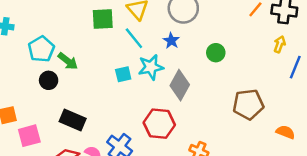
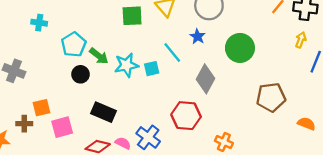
cyan line: (134, 38) -> (172, 53), moved
green circle: (216, 53) -> (240, 48), size x1.6
cyan star: (151, 67) -> (126, 65), moved

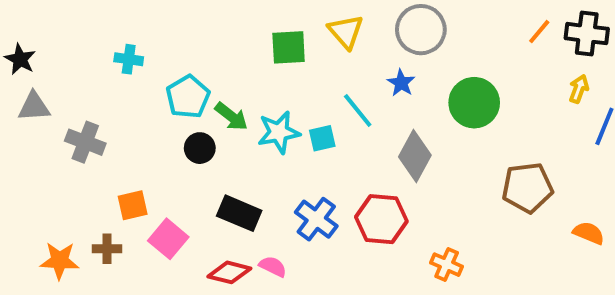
brown cross: (24, 124) -> (107, 249), moved
pink square: (62, 127) -> (168, 239), turned -35
blue cross: (148, 137) -> (316, 219), moved

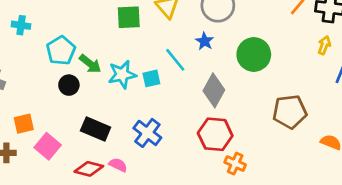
red hexagon: (381, 219) -> (215, 134), moved

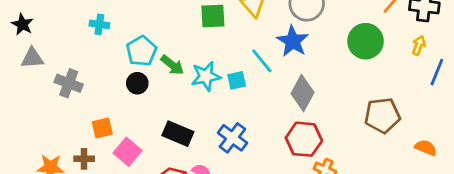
blue star: (205, 41) -> (293, 41), size x1.6
green circle: (254, 54) -> (366, 41), moved
black circle: (69, 85) -> (137, 83), moved

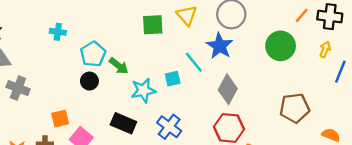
cyan star: (206, 76) -> (143, 90), moved
gray cross: (69, 83) -> (18, 88), moved

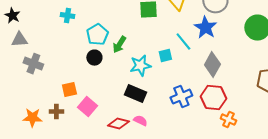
green arrow: (119, 66) -> (119, 45), turned 84
black rectangle: (123, 123) -> (135, 94), moved
blue cross: (169, 127) -> (181, 97), moved, turned 30

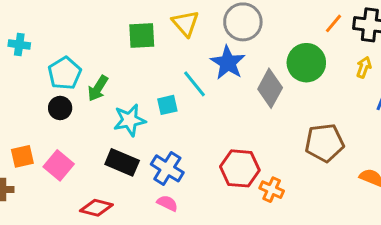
gray diamond: (212, 65) -> (270, 88), moved
blue cross: (181, 97) -> (167, 168), moved, turned -35
pink square: (87, 107) -> (59, 165), moved
orange cross: (228, 120) -> (272, 190), moved
pink semicircle: (140, 121) -> (167, 203), moved

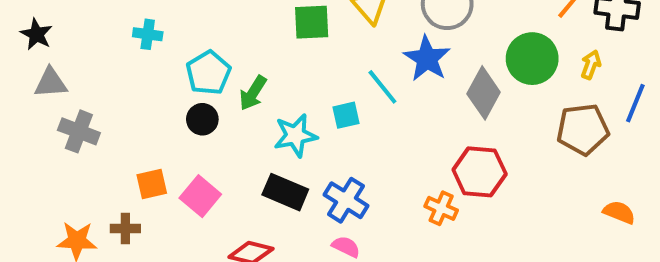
yellow arrow: (364, 67) -> (591, 65), moved
brown pentagon: (324, 143) -> (583, 129), moved
red hexagon: (240, 168) -> (480, 172), moved
orange cross: (272, 190) -> (441, 208), moved

